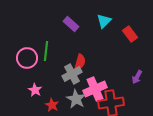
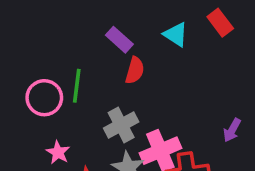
cyan triangle: (104, 21) -> (176, 35), turned -42
red rectangle: (130, 34) -> (220, 23), moved
red semicircle: (80, 62) -> (135, 70), moved

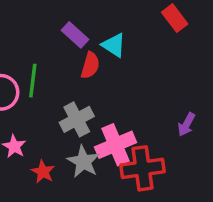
cyan triangle: (176, 35) -> (114, 45), moved

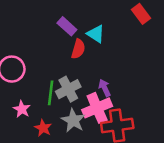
green line: (33, 81) -> (51, 93), moved
purple arrow: (186, 124) -> (105, 88), moved, turned 126

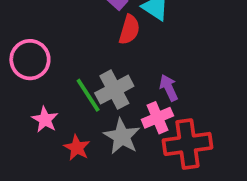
green line: (51, 93) -> (88, 95), turned -40
pink cross: (97, 108) -> (157, 118), size x0.7

